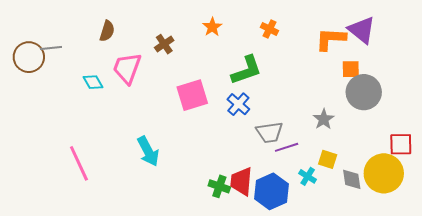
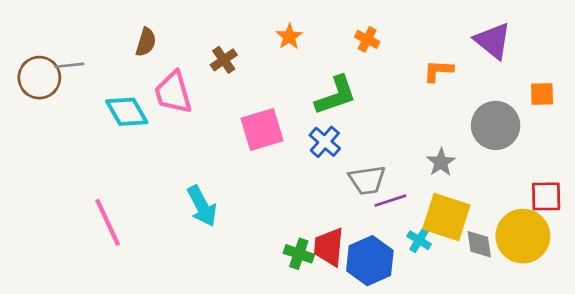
orange L-shape: (331, 39) -> (438, 71), moved, size x0.7
pink trapezoid: (127, 68) -> (173, 93), turned -36
orange square: (351, 69) -> (542, 94), moved
cyan diamond: (93, 82) -> (127, 112), size x1.5
yellow square: (328, 159) -> (446, 217), size x1.8

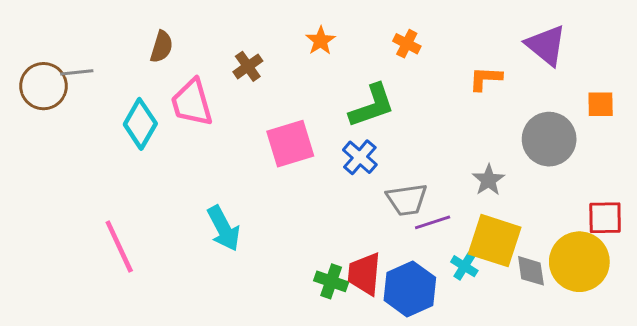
cyan diamond: (127, 112) -> (140, 124), turned 60

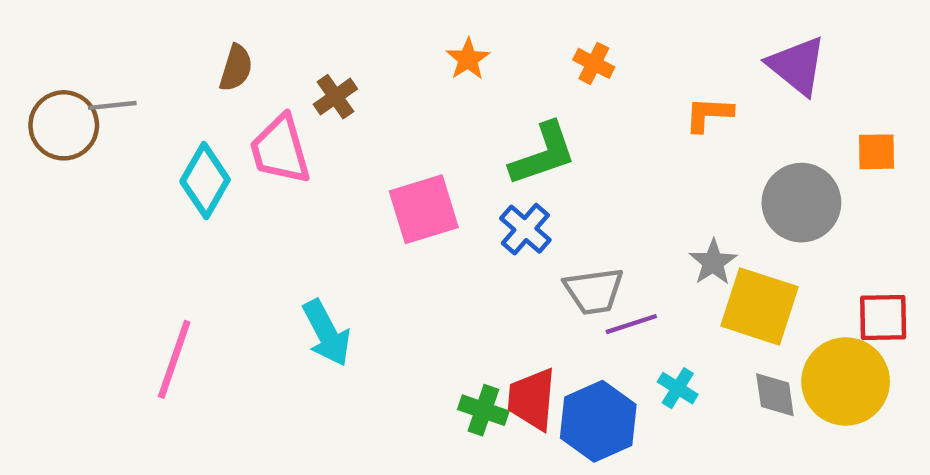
brown cross: (248, 66) -> (335, 97), moved
yellow square: (495, 241) -> (759, 306), moved
pink line: (119, 247) -> (174, 359), turned 44

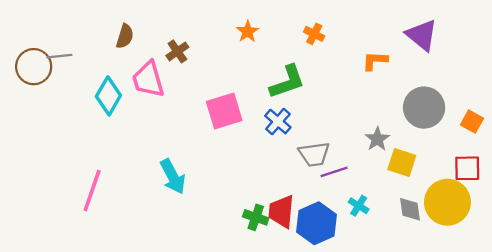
orange square: (877, 152) -> (472, 122), moved, turned 30
yellow square: (759, 306) -> (402, 162), size x0.7

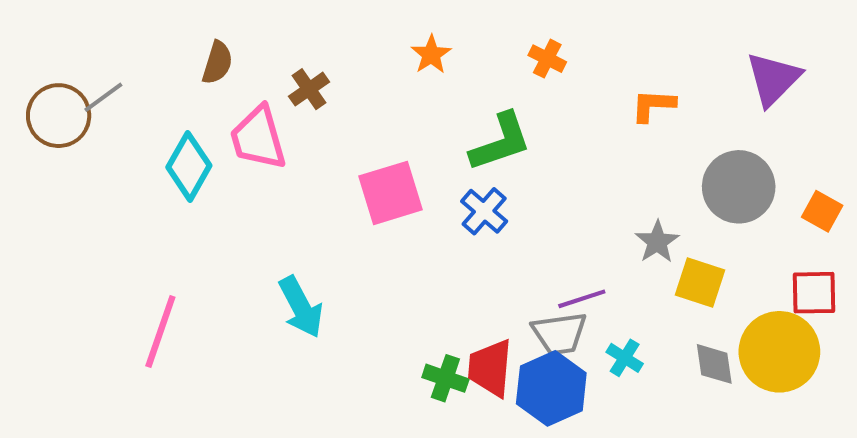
purple triangle: (422, 35) -> (773, 79), moved, turned 36
gray line: (59, 56) -> (103, 97), turned -30
gray trapezoid: (314, 154) -> (559, 333), moved

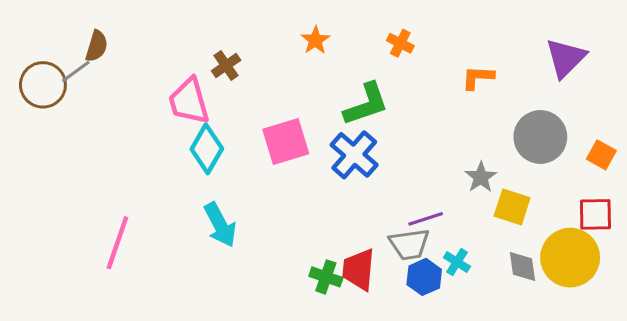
brown semicircle: (217, 63) -> (97, 46), moved
cyan diamond: (189, 166) -> (207, 149), moved
blue cross: (484, 211) -> (354, 155), size x1.4
blue hexagon: (551, 388) -> (424, 277), moved, size x0.7

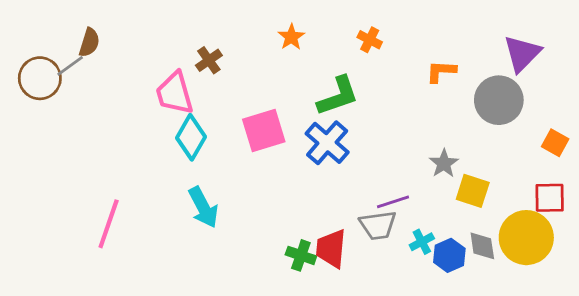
gray circle: (540, 137) -> (499, 100), moved
cyan cross: (457, 262) -> (422, 242), turned 30
blue hexagon: (424, 277) -> (449, 255), moved

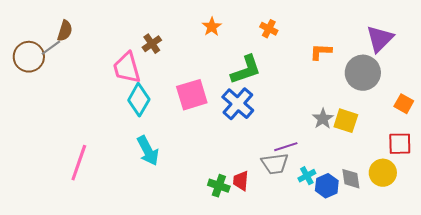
yellow square: (473, 191) -> (346, 121), moved
yellow circle: (526, 238) -> (383, 173), size x0.7
red trapezoid: (331, 249) -> (241, 181), size x0.7

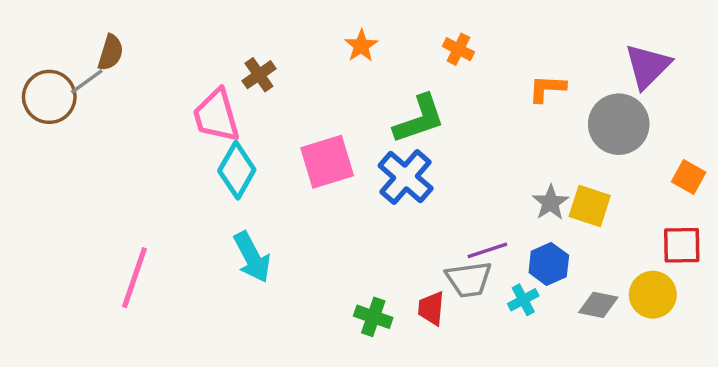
gray diamond: (351, 179) -> (598, 305), turned -70
red trapezoid: (241, 181) -> (431, 308), moved
blue hexagon: (327, 186) -> (549, 264), moved

